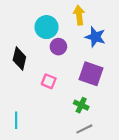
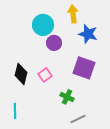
black diamond: (19, 59) -> (21, 74), moved
pink square: (49, 81) -> (45, 75), turned 32
green cross: (81, 105) -> (67, 97), moved

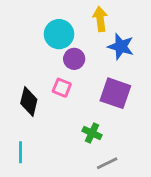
pink square: (45, 75) -> (62, 88), moved, turned -32

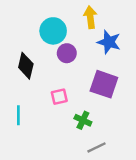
pink square: (62, 88) -> (59, 97), moved, turned -35
black diamond: (29, 101) -> (26, 66), moved
cyan line: (21, 152) -> (18, 115), moved

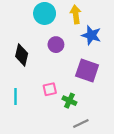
cyan circle: (53, 31) -> (45, 13), moved
pink square: (59, 97) -> (50, 89), moved

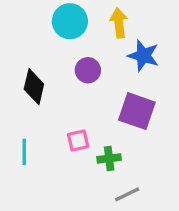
green cross: (69, 101) -> (109, 158), turned -32

